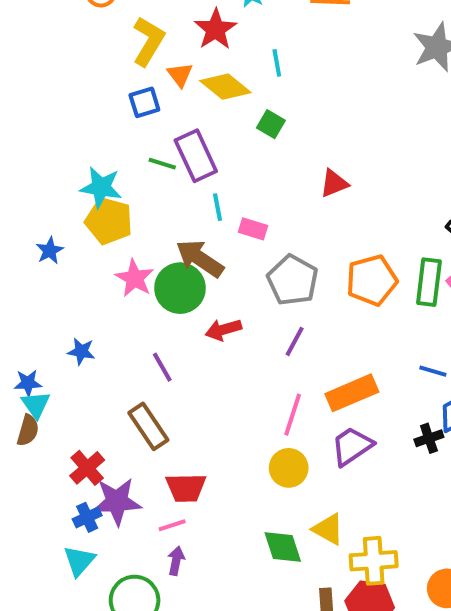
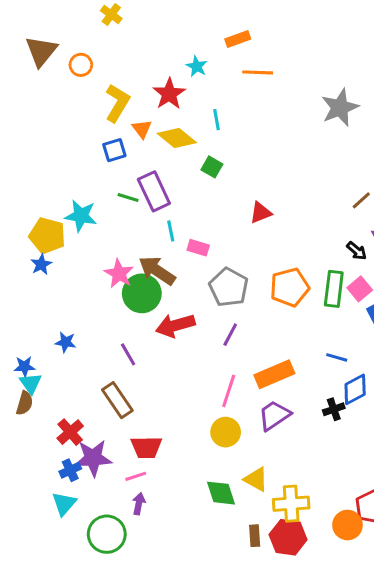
yellow pentagon: (109, 221) -> (47, 236), moved
pink star: (135, 278) -> (119, 274), moved
red arrow: (223, 330) -> (175, 325), size x1.4

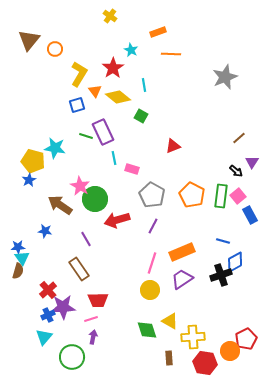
yellow cross: (111, 15) -> (110, 16), moved
brown arrow: (157, 271) -> (60, 205), moved
orange pentagon: (290, 287) -> (192, 195), turned -30
black cross: (334, 409) -> (221, 275), size x1.5
red hexagon: (288, 537) -> (205, 363), moved

